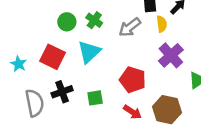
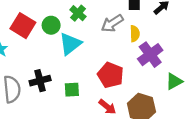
green circle: (67, 22) -> (51, 25), moved
yellow semicircle: (162, 24) -> (135, 34), moved
red square: (53, 57) -> (23, 26), moved

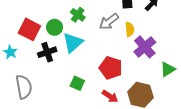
black cross: (40, 81) -> (47, 52), moved
green square: (72, 90) -> (77, 83), turned 32

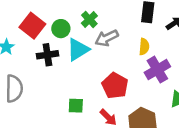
gray arrow: (109, 22) -> (107, 38), moved
green square: (77, 83) -> (76, 106), moved, turned -32

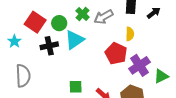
gray arrow: (107, 38) -> (103, 17), moved
purple cross: (157, 70) -> (140, 65), moved
red pentagon: (115, 86) -> (116, 53), moved

